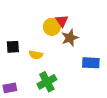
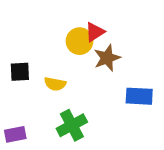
red triangle: (62, 21) -> (95, 32), turned 32

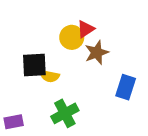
black square: (20, 72) -> (34, 65), moved, size x1.4
blue rectangle: (139, 96) -> (126, 87), turned -75

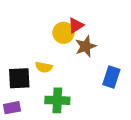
black square: (34, 65) -> (19, 78), moved
green cross: (65, 113) -> (57, 100), turned 30

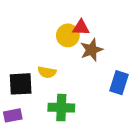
red triangle: (76, 25) -> (81, 28), turned 35

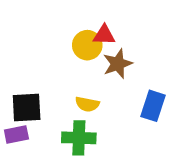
yellow semicircle: (47, 72) -> (87, 104), moved
purple rectangle: (13, 115) -> (16, 134), moved

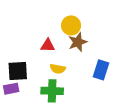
red triangle: (104, 35) -> (48, 45), moved
yellow circle: (87, 45) -> (71, 25), moved

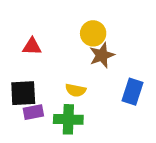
red triangle: (48, 45) -> (32, 46), moved
purple rectangle: (11, 89) -> (33, 112), moved

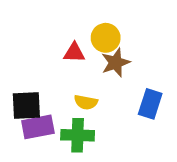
red triangle: (32, 46) -> (74, 53), moved
purple rectangle: (33, 112) -> (38, 127), size x1.4

